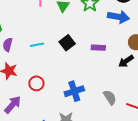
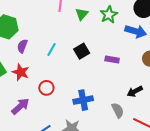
cyan line: (37, 45) -> (52, 50), turned -56
black arrow: (126, 61) -> (135, 91), moved

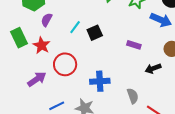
black square: (82, 51) -> (95, 33), moved
red circle: (46, 88) -> (65, 64), size x1.5
black arrow: (135, 91) -> (153, 68), moved

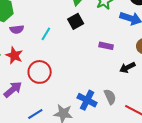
purple semicircle: (47, 20) -> (17, 29), turned -120
black square: (95, 33) -> (76, 21), moved
blue cross: (100, 81) -> (87, 100), moved, turned 36

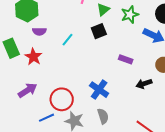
red circle: (40, 72) -> (62, 99), moved
gray semicircle: (110, 97) -> (103, 116), moved
blue cross: (87, 100) -> (99, 90), moved

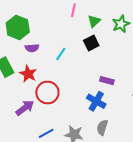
purple rectangle: (126, 59) -> (107, 81), moved
red circle: (62, 99) -> (47, 92), moved
gray semicircle: (103, 116) -> (102, 127), turned -140

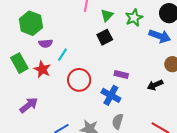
cyan line: (61, 54) -> (62, 55), moved
red circle: (47, 92) -> (79, 80), moved
purple arrow: (25, 108) -> (29, 105), moved

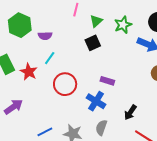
purple semicircle: (46, 43) -> (45, 36), moved
black arrow: (155, 85) -> (130, 112), moved, turned -35

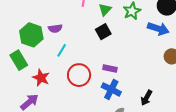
green hexagon: (20, 25) -> (31, 35), moved
red star: (29, 72) -> (41, 78), moved
purple rectangle: (107, 81) -> (110, 69), moved

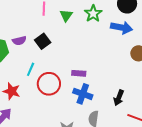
black square: (103, 32) -> (43, 41), moved
cyan line: (62, 50) -> (31, 69), moved

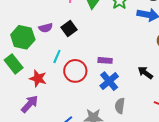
blue cross: (83, 94) -> (109, 81), turned 30
black arrow: (119, 98) -> (145, 73), moved, turned 105

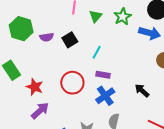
green hexagon: (23, 37) -> (21, 29), moved
cyan line: (57, 56) -> (97, 52), moved
purple arrow: (30, 104) -> (40, 111), moved

